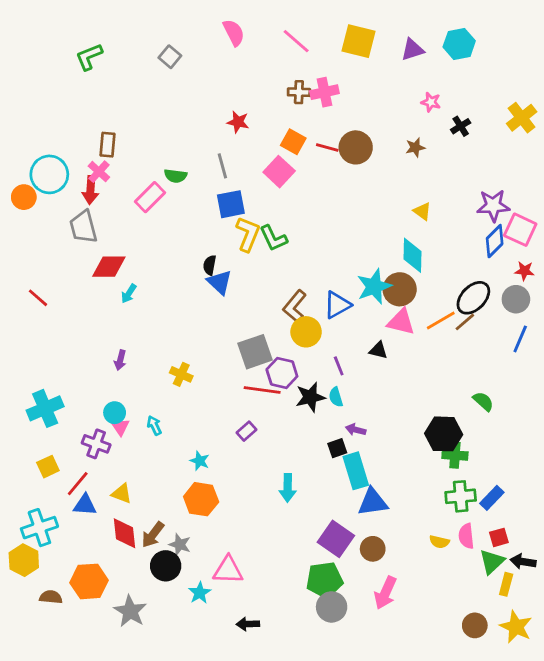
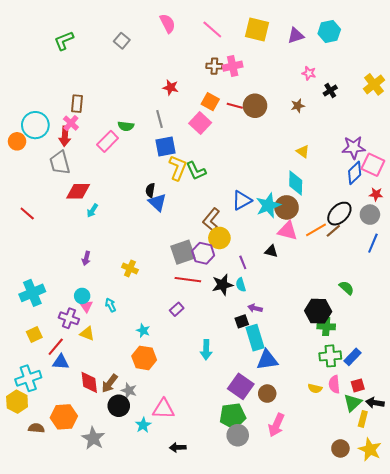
blue triangle: (337, 305) -> (242, 200), moved
purple hexagon: (282, 373) -> (203, 253), moved
yellow triangle: (122, 494) -> (87, 334), moved

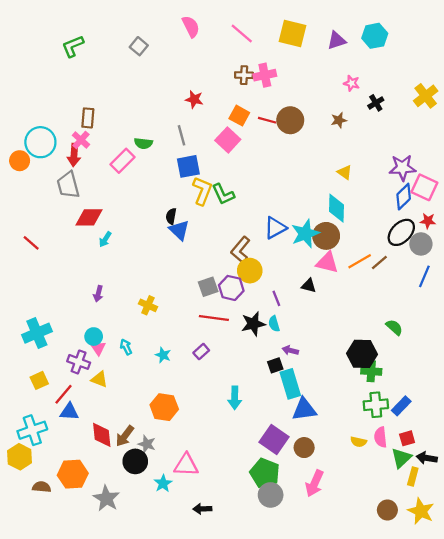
black ellipse: (339, 214) -> (401, 232), moved
gray square: (183, 252) -> (208, 287), size x0.7
cyan star: (143, 330) -> (163, 355), moved
green pentagon: (233, 416) -> (265, 473), turned 30

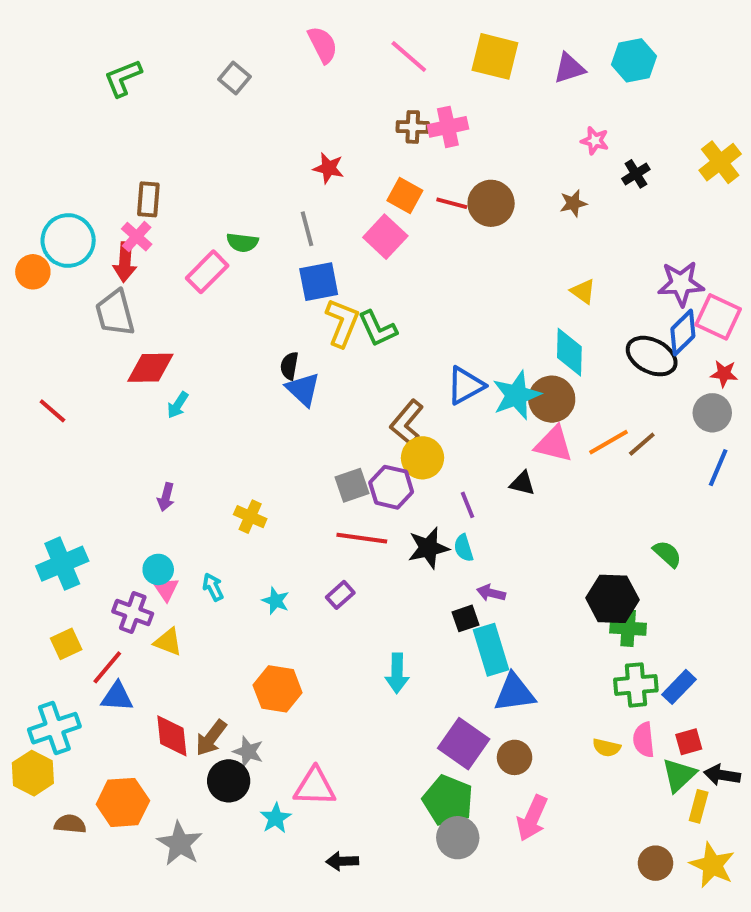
black ellipse: (401, 232) -> (652, 356), moved, turned 72

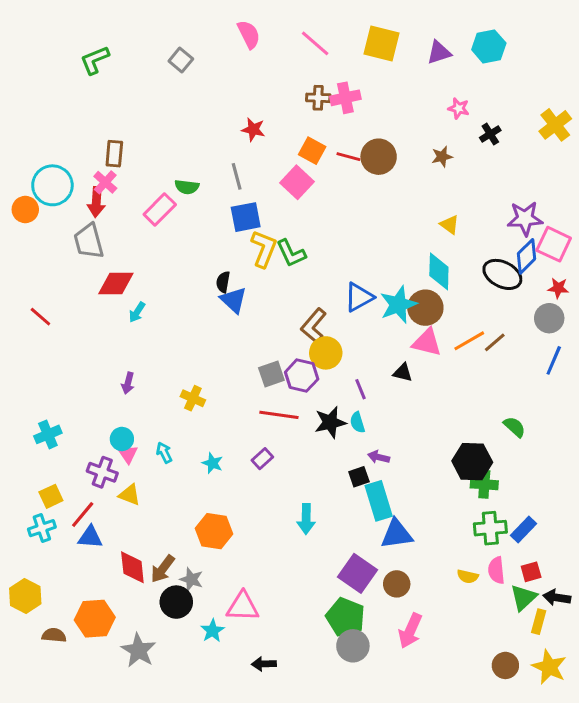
cyan cross: (62, 564) -> (48, 434), size x0.7
cyan cross: (54, 728) -> (42, 528), moved, size x0.7

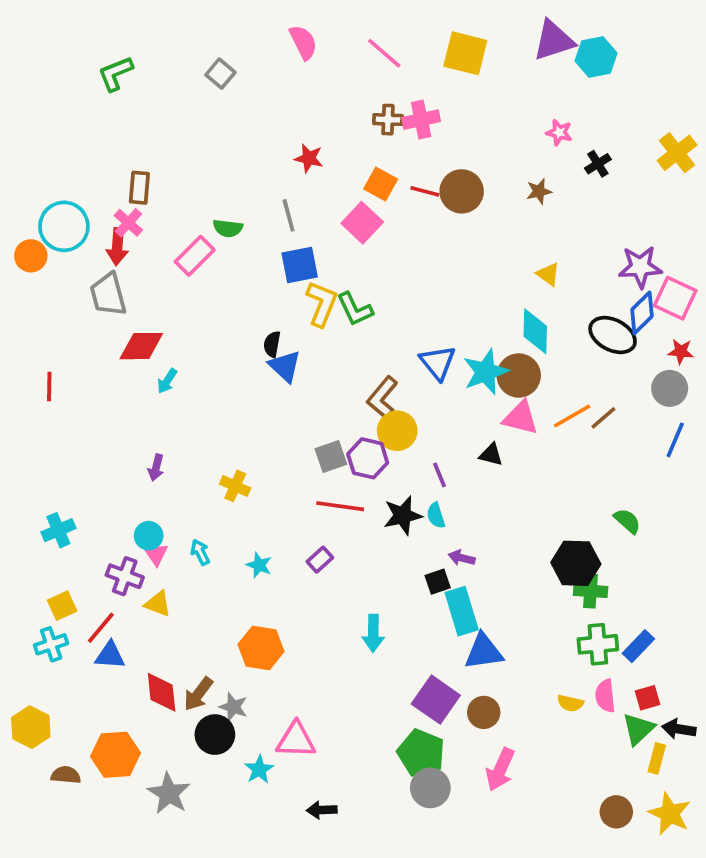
purple triangle: (439, 52) -> (554, 40), moved, size x1.4
blue triangle: (359, 297) -> (438, 363), turned -40
red line: (40, 317) -> (49, 387), turned 50

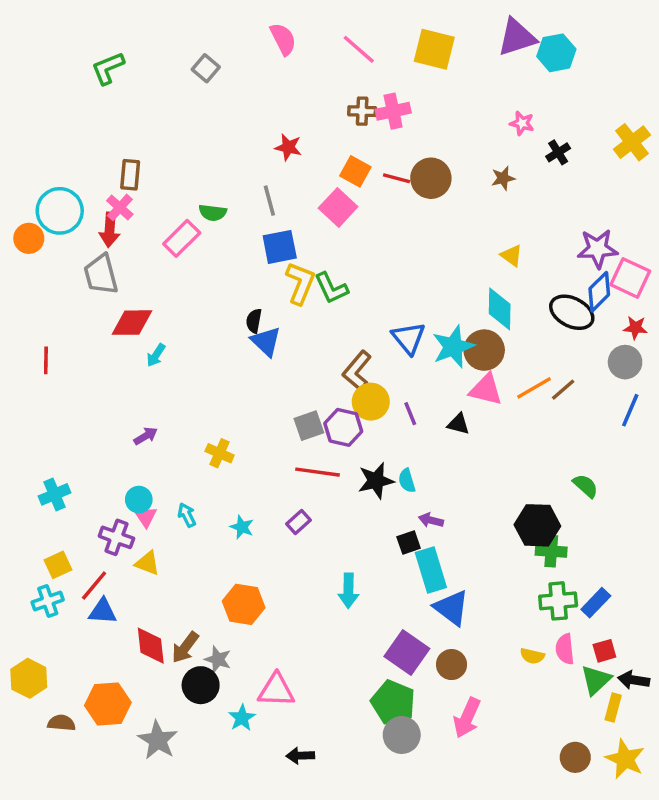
purple arrow: (156, 468) -> (146, 436), turned -135
purple line: (440, 475) -> (410, 414), moved
blue triangle: (484, 652) -> (452, 608), turned 45

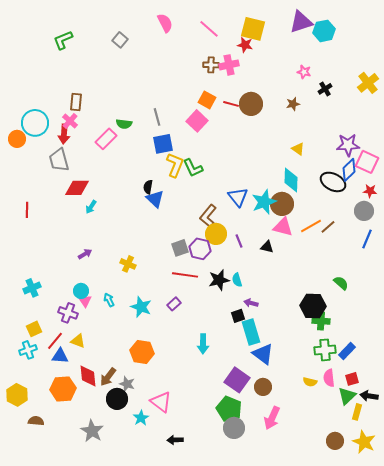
red star: (288, 147) -> (245, 45), moved
cyan star: (242, 527) -> (141, 307), size x1.5
yellow triangle: (147, 563) -> (78, 341), moved
pink triangle: (276, 690) -> (161, 402), turned 35
orange hexagon: (108, 704) -> (63, 389), moved

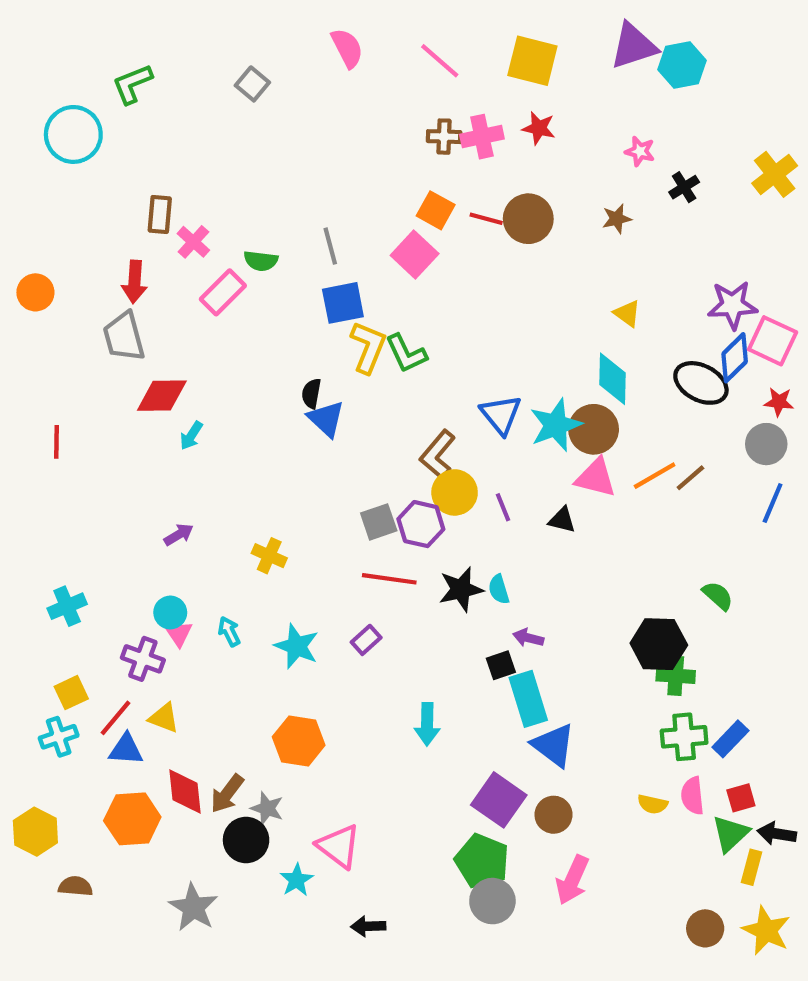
red star: (245, 45) -> (539, 128), moved
pink cross: (70, 121) -> (193, 242), moved
cyan circle: (35, 123) -> (73, 134), moved

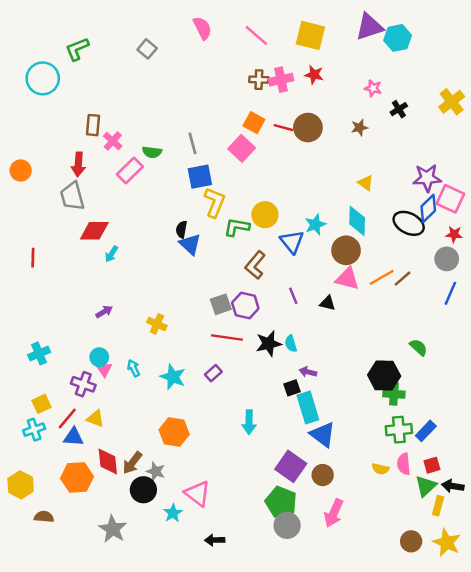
green L-shape: (406, 353) -> (237, 227), moved, turned 125
cyan star: (556, 425) -> (315, 225), moved, size x0.7
yellow circle: (455, 492) -> (265, 215), moved

